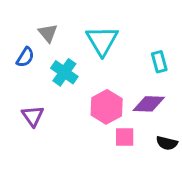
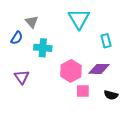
cyan triangle: (102, 41) -> (79, 19), moved
cyan cross: (64, 72) -> (43, 48), turned -30

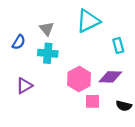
cyan triangle: (79, 19) -> (88, 21), turned 35
gray triangle: (32, 22) -> (47, 29), moved
purple triangle: (22, 77) -> (24, 86), turned 35

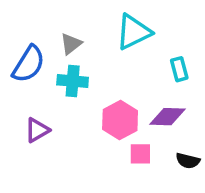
gray triangle: (47, 29) -> (71, 44), turned 32
blue semicircle: (19, 42) -> (29, 64), size x1.6

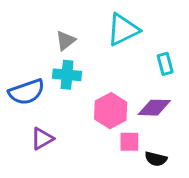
blue semicircle: (29, 64) -> (26, 92), moved, turned 39
purple triangle: (37, 130) -> (42, 139), moved
black semicircle: (188, 161) -> (156, 159), moved

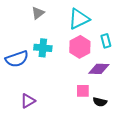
gray triangle: (65, 41) -> (38, 13), moved
pink hexagon: (111, 111) -> (80, 47), moved
purple triangle: (42, 139) -> (28, 101), moved

